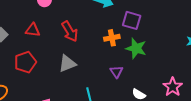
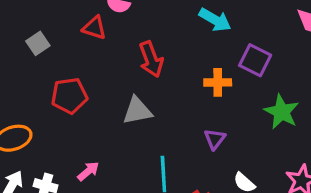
red triangle: (33, 30) -> (94, 28), moved
green star: (136, 48) -> (282, 112), moved

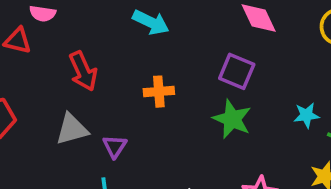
purple square: (255, 60) -> (237, 71), moved
purple triangle: (215, 139) -> (115, 146), moved

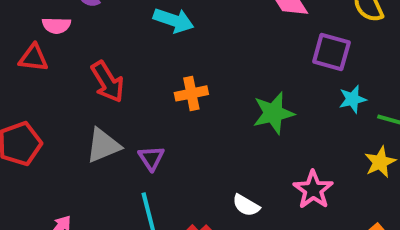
purple square: (237, 71) -> (331, 52), moved
green star: (232, 119) -> (273, 113), turned -30

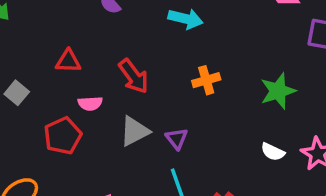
pink semicircle: (56, 25) -> (90, 103), moved
white semicircle: (246, 205) -> (273, 152), moved

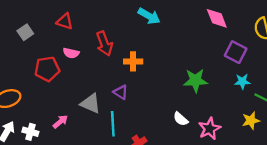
orange cross: (206, 80) -> (133, 61), moved
gray triangle: (135, 131) -> (91, 103), moved, turned 35
purple triangle: (177, 139) -> (121, 92), turned -35

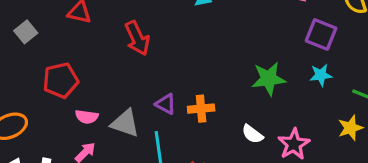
pink semicircle: (71, 53) -> (87, 117), moved
orange cross: (133, 61) -> (201, 109), moved
cyan star: (242, 81) -> (321, 75), moved

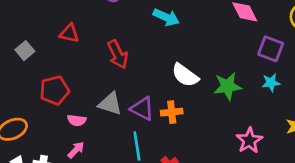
purple triangle: (166, 104) -> (142, 109), size x1.4
gray triangle: (125, 123) -> (110, 104), moved
white semicircle: (252, 134) -> (185, 75), moved, size x1.5

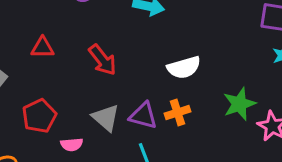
white semicircle: (185, 75) -> (184, 68), turned -40
green star: (228, 86) -> (239, 104), moved
gray triangle: (110, 104) -> (106, 118), turned 35

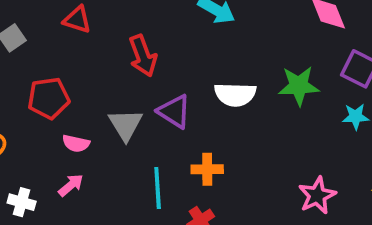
green star: (239, 104) -> (299, 86), moved
orange cross: (178, 113) -> (207, 169), moved
purple triangle: (143, 116) -> (174, 111), moved

